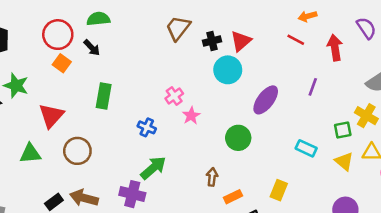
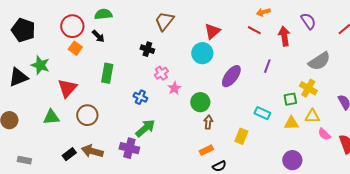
black cross: (212, 41) -> (147, 49), moved, turned 32
green circle: (238, 138) -> (200, 102), moved
yellow triangle: (344, 161) -> (291, 123), turned -42
brown arrow: (212, 177) -> (208, 122), moved
yellow rectangle: (279, 190) -> (241, 136), moved

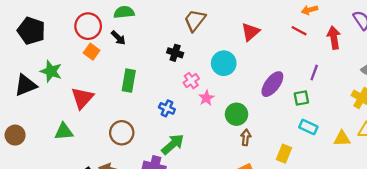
cyan circle: (202, 53) -> (224, 63), moved
green square: (290, 99) -> (301, 98), moved
brown circle: (87, 115) -> (122, 133), moved

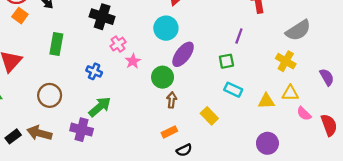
black cross: (175, 53) -> (102, 17), size x1.5
cyan circle: (224, 63) -> (166, 28), moved
purple ellipse: (272, 84) -> (183, 54), moved
yellow rectangle: (284, 154) -> (209, 116), turned -66

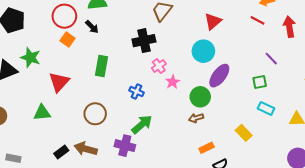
black cross: (102, 17) -> (144, 41), turned -30
purple line: (239, 36) -> (271, 59), turned -64
brown arrow: (172, 100) -> (196, 118), moved, turned -112

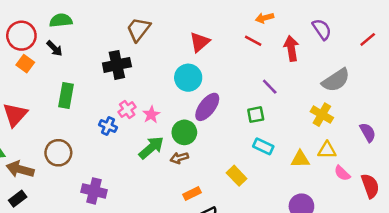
pink cross: (159, 66) -> (127, 109), moved
green arrow: (142, 124) -> (151, 148), moved
brown arrow: (86, 149) -> (20, 169), moved

